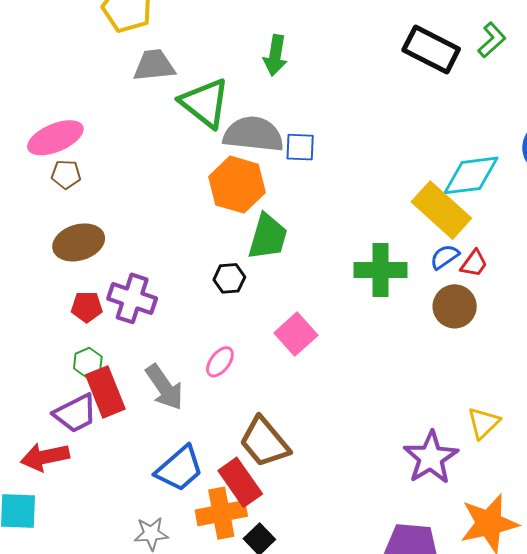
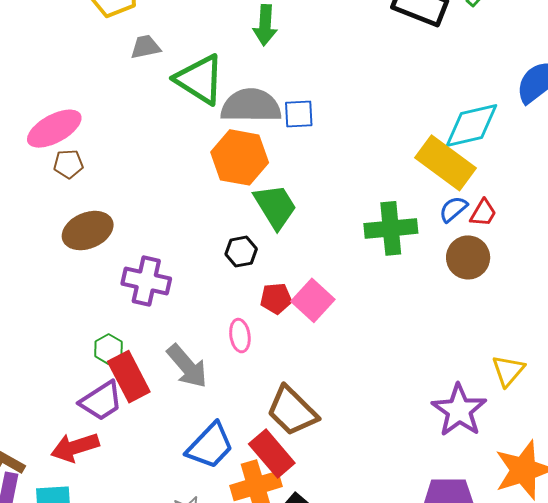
gray trapezoid: (154, 65) -> (145, 47), size x0.7
green trapezoid: (268, 237) -> (275, 206), turned -42
red pentagon: (87, 307) -> (276, 298), moved
pink ellipse: (220, 362) -> (240, 336), turned -40

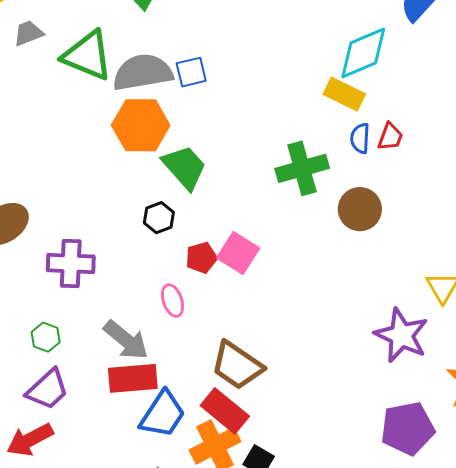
yellow rectangle: (446, 163) -> (344, 94), size x0.7
blue semicircle: (453, 209) -> (360, 138), turned -36
brown circle: (468, 257) -> (360, 209), moved
red rectangle: (129, 377) -> (133, 378), moved, turned -57

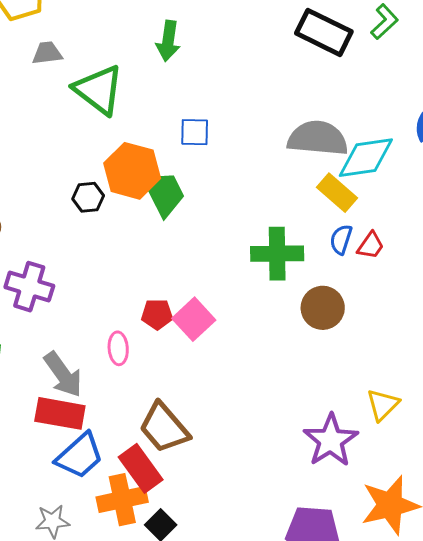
gray semicircle: (143, 72) -> (318, 138), moved
green trapezoid: (184, 167) -> (164, 193), moved
black hexagon: (159, 218) -> (88, 197), moved

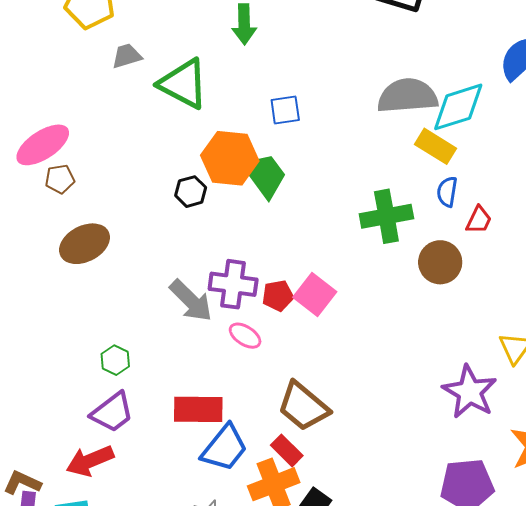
red trapezoid: (371, 246) -> (479, 220), moved
purple cross: (29, 287) -> (233, 284), moved
pink ellipse: (118, 348) -> (245, 336), turned -44
gray arrow: (63, 375) -> (191, 301), moved
red rectangle: (141, 468) -> (287, 450), size x0.7

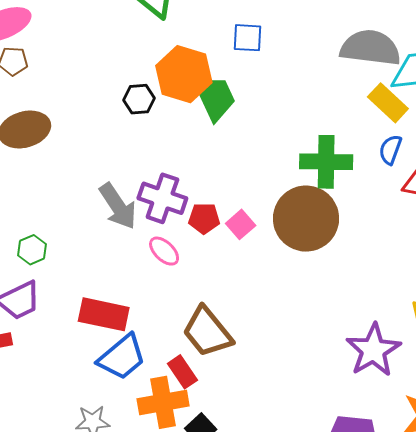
brown circle: (440, 262) -> (306, 219), moved, size x1.5
pink square: (315, 295) -> (241, 224), size x0.7

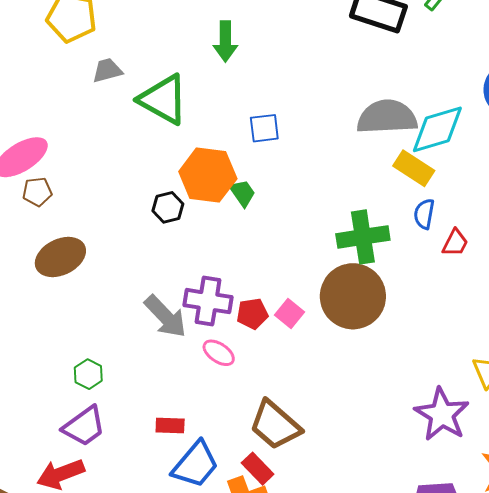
green trapezoid: (215, 98) -> (242, 193), size x0.6
red rectangle: (104, 314) -> (170, 425), size x0.6

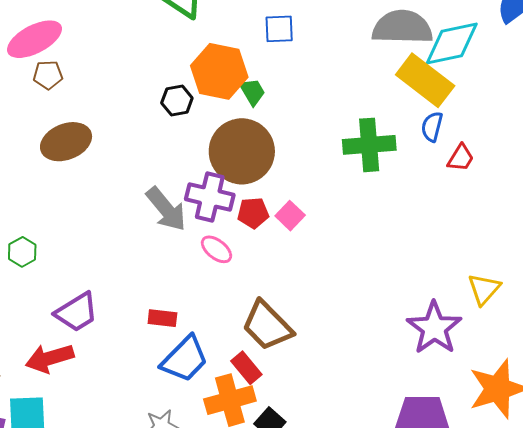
yellow rectangle: (414, 168) -> (425, 80), size x1.4
brown circle: (353, 296) -> (242, 151), moved
green hexagon: (88, 374) -> (22, 252), moved

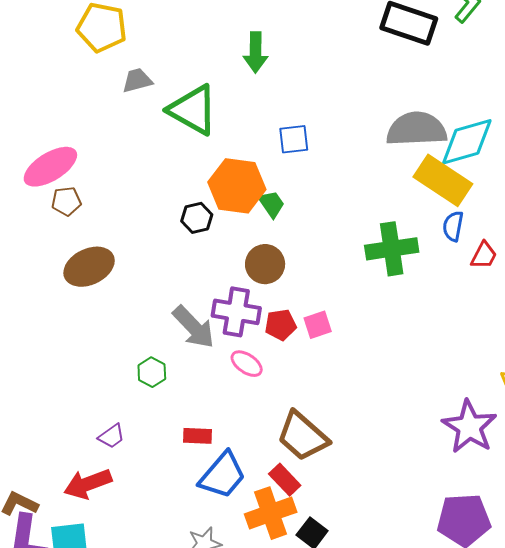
brown circle: (242, 151) -> (265, 264), size x0.6
pink square: (290, 216) -> (318, 325), turned 32
green hexagon: (22, 252) -> (152, 372), moved
purple trapezoid: (77, 312) -> (111, 436), size x0.6

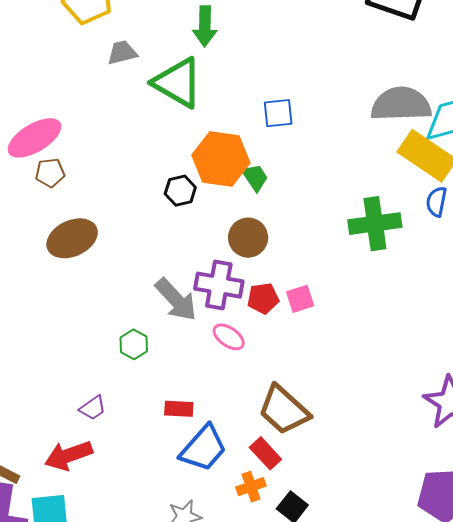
green arrow: (255, 52) -> (205, 26), moved
orange cross: (271, 513) -> (251, 487), size x0.6

